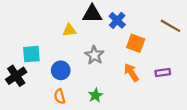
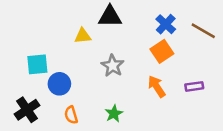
blue cross: (117, 20) -> (166, 24), moved
orange square: (136, 43) -> (162, 51), turned 36
blue circle: (61, 70) -> (59, 84), moved
black cross: (16, 76) -> (27, 110), moved

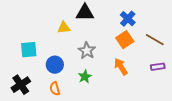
brown line: (203, 31) -> (155, 40), moved
blue circle: (59, 84) -> (55, 65), moved
purple rectangle: (194, 86) -> (158, 67), moved
green star: (114, 114) -> (85, 77), moved

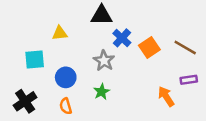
blue cross: (128, 19) -> (122, 38), moved
yellow triangle: (64, 28) -> (60, 33), moved
orange arrow: (121, 67) -> (166, 97), moved

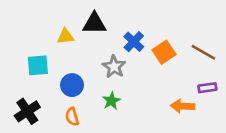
black triangle: (102, 15) -> (94, 23), moved
orange arrow: (166, 97) -> (182, 106), turned -54

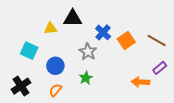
cyan square: (38, 65) -> (29, 51), turned 30
purple rectangle: (207, 88) -> (160, 68), turned -32
orange semicircle: (72, 117) -> (55, 90), turned 56

